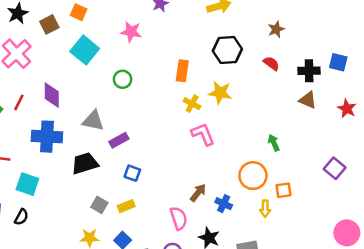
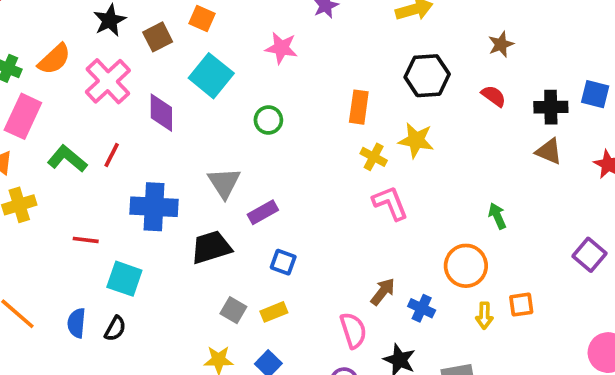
purple diamond: (52, 95) -> (161, 113), moved
gray triangle: (93, 121) -> (224, 183), turned 45
orange square: (283, 190) -> (521, 305), moved

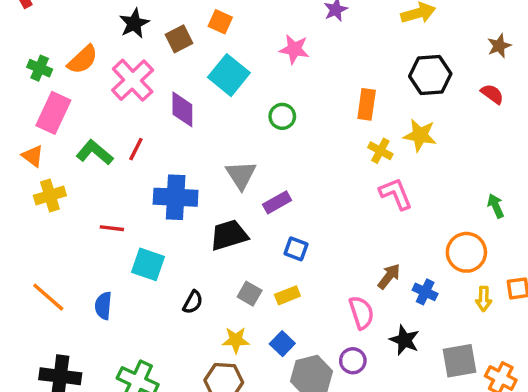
black semicircle: (115, 329) -> (193, 302), moved

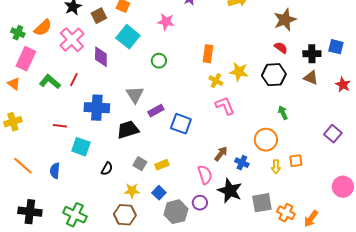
brown star: (499, 46) -> (285, 20), size x1.6
black hexagon: (430, 75) -> (274, 75), moved
yellow cross: (50, 196) -> (13, 122), moved
blue square: (296, 249) -> (181, 124), moved, size x1.5
black star: (404, 340) -> (230, 191), size x1.4

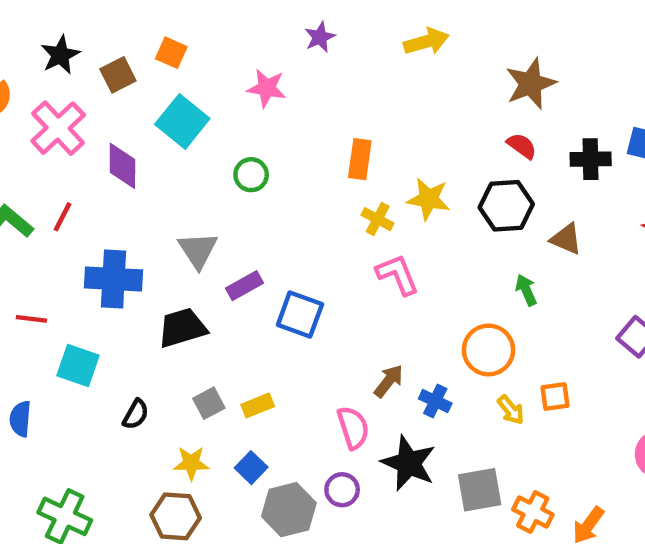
brown triangle: (311, 78) -> (566, 239), moved
gray square: (140, 164) -> (209, 403), turned 32
yellow arrow: (276, 167) -> (511, 410), turned -40

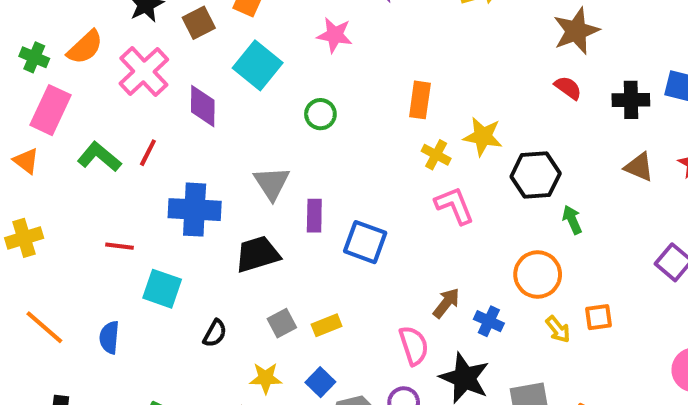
black hexagon: (506, 206) -> (536, 175), moved
brown triangle: (566, 239) -> (639, 167), moved
purple rectangle: (244, 286) -> (314, 216), turned -60

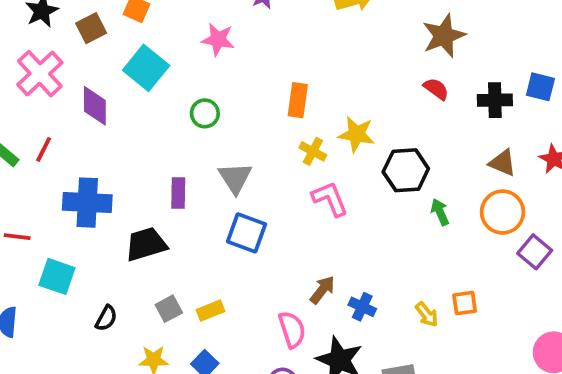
gray triangle: (272, 183) -> (235, 178), moved
purple rectangle: (314, 216) -> (178, 193), moved
orange circle: (538, 274) -> (503, 212), moved

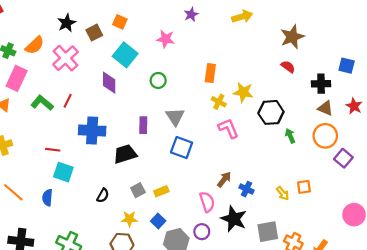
black cross: (495, 100) -> (321, 84), moved
purple diamond: (95, 106) -> (109, 83), moved
cyan square: (57, 276) -> (63, 172), moved

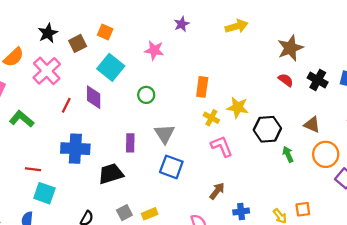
black cross: (321, 84) -> (318, 80), moved, turned 30
red line: (68, 101) -> (66, 105), moved
brown triangle: (325, 108) -> (312, 125), moved
brown arrow: (224, 179) -> (217, 191), moved
blue cross: (246, 189) -> (241, 211), turned -32

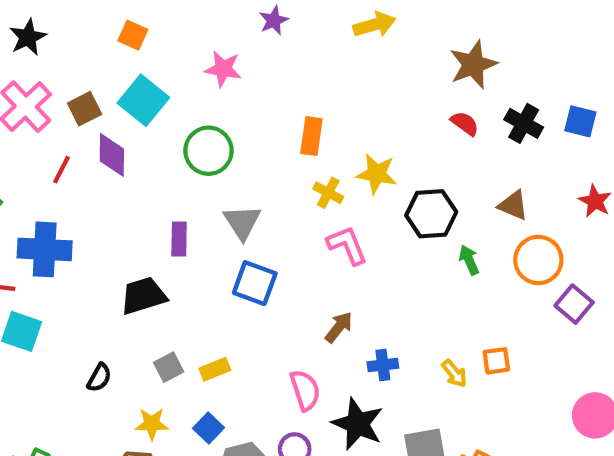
brown square: (78, 43) -> (85, 109), moved
green circle: (146, 95) -> (209, 151), size x1.5
blue cross: (75, 149) -> (45, 249), moved

